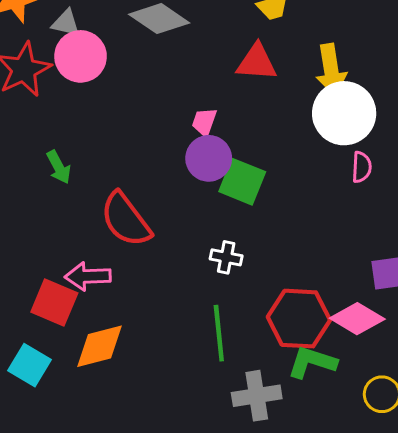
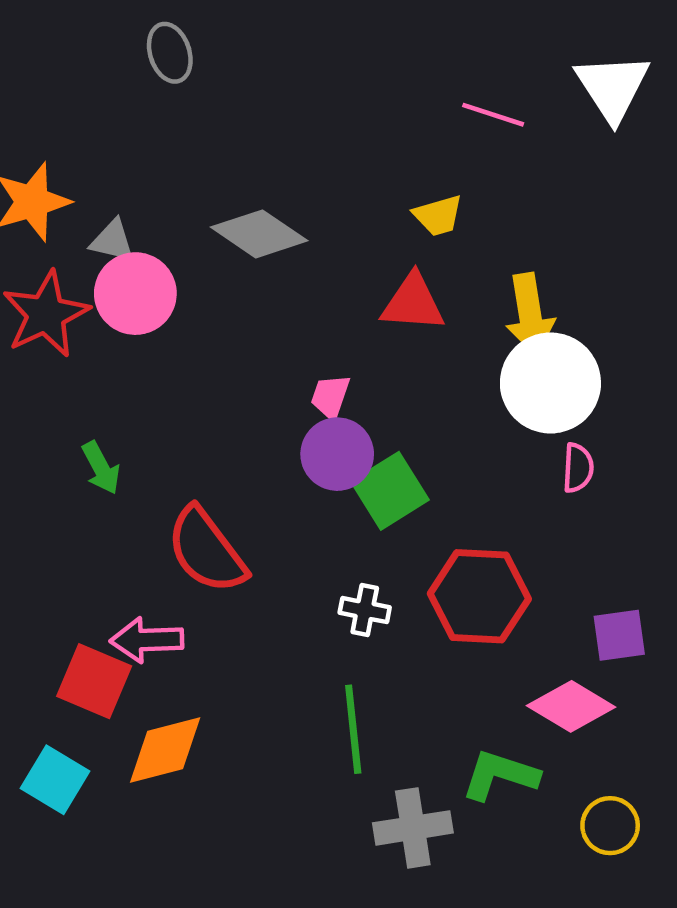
green square: (242, 182) -> (390, 491), turned 36
red hexagon: (299, 319) -> (479, 596), moved

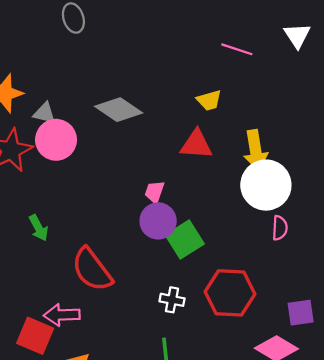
white triangle: (612, 87) -> (297, 35), size x0.7

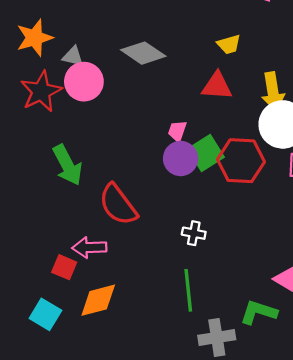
green arrow: (39, 228) -> (67, 165), size x1.6
green square: (185, 240) -> (206, 153), moved
red hexagon: (230, 293) -> (241, 161), moved
red square: (35, 336) -> (64, 267), size x0.7

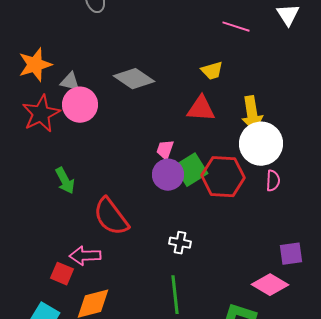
green arrow: (67, 165) -> (65, 181), size x0.7

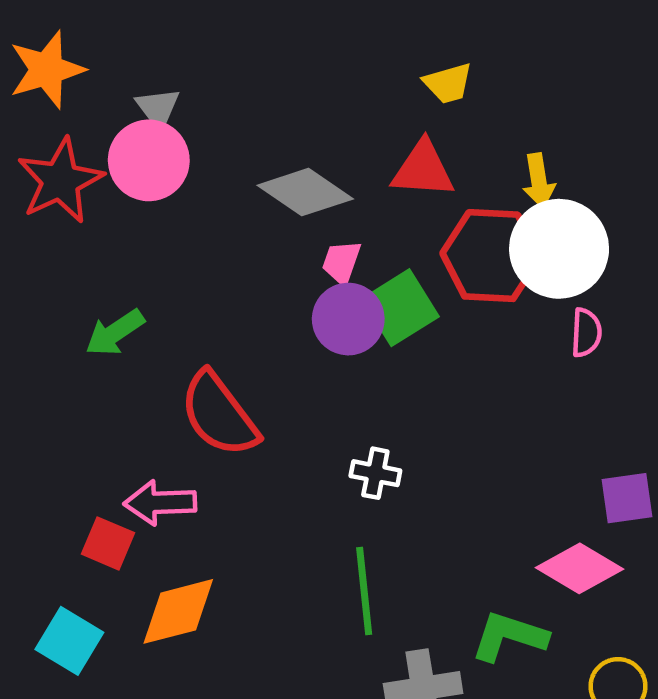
gray diamond: (134, 79) -> (305, 192), moved
gray triangle: (70, 82) -> (158, 108), moved, turned 40
yellow arrow: (252, 114) -> (539, 181), size x0.7
red hexagon: (223, 177) -> (491, 256), moved
green arrow: (65, 181) -> (115, 333), turned 84

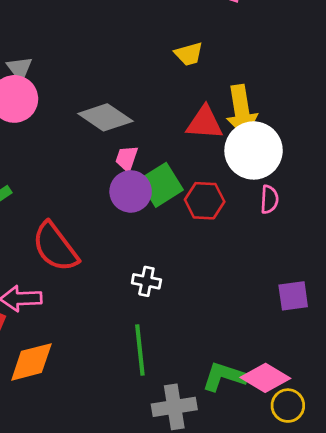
red triangle: (423, 169) -> (205, 123), moved
yellow arrow: (539, 181) -> (242, 111), size x1.6
red hexagon: (491, 256) -> (205, 201), moved, size x0.7
pink diamond: (579, 568) -> (265, 378), moved

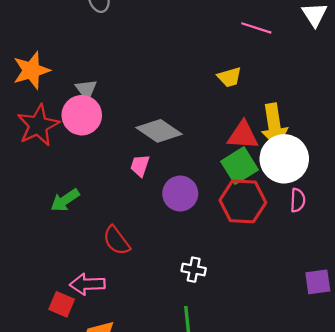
pink trapezoid: (127, 158) -> (140, 166), moved
green square: (161, 185) -> (240, 166), moved
red hexagon: (205, 201) -> (243, 201), size x1.4
red semicircle: (55, 247) -> (116, 241), size x0.7

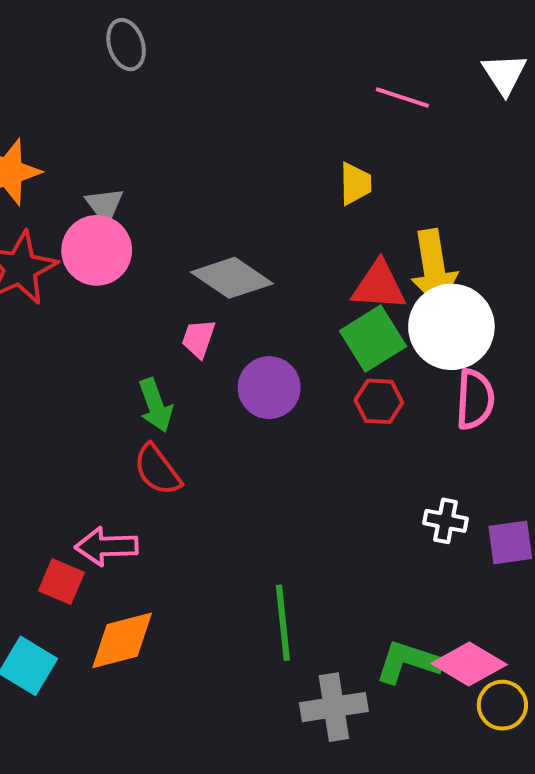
yellow trapezoid: (229, 77) -> (355, 184), turned -75
green arrow: (65, 200) -> (155, 405), moved, turned -76
pink semicircle: (298, 200) -> (475, 399), size x1.4
red hexagon: (243, 201) -> (379, 401), size x0.6
white cross: (194, 270) -> (446, 521), moved

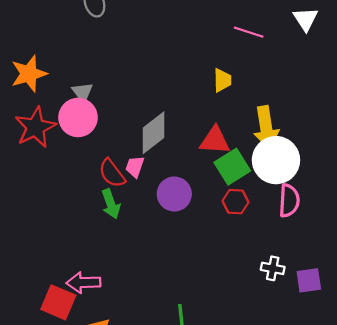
gray diamond: (232, 278) -> (153, 133), turned -72
red triangle: (379, 286) -> (215, 140), moved
red semicircle: (157, 470) -> (112, 173), moved
red square: (61, 582) -> (58, 302), size x1.4

